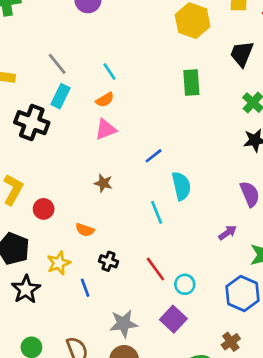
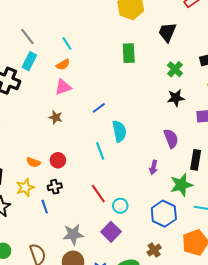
brown star: (103, 183) -> (56, 117), moved
red circle: (44, 209) -> (58, 160), moved
orange semicircle: (85, 230) -> (33, 162), moved
purple arrow: (228, 233) -> (153, 167), turned 136
black cross: (109, 261) -> (55, 187), moved, turned -32

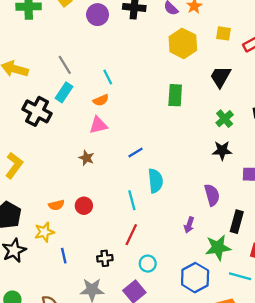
orange semicircle: (33, 162) -> (56, 205), turned -40
black cross: (55, 187) -> (105, 258), moved
red line: (98, 194) -> (131, 235), moved, turned 54

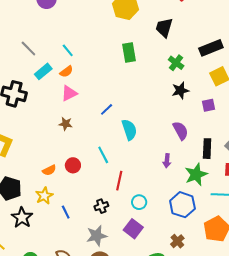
cyan rectangle: (64, 92) -> (43, 71), moved, turned 30
cyan line: (132, 200) -> (103, 155), moved

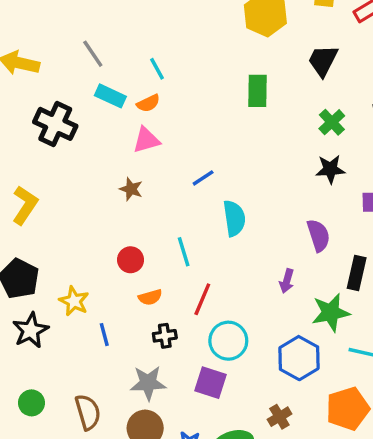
cyan rectangle: (43, 71) -> (110, 96), turned 54
orange semicircle: (49, 170) -> (150, 297), moved
yellow star: (44, 196) -> (74, 301), turned -30
cyan circle: (139, 202) -> (228, 341), size x1.5
purple square: (133, 229) -> (211, 383), turned -30

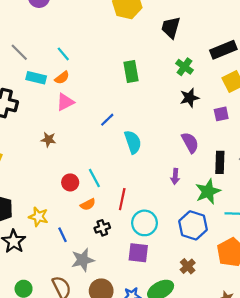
green rectangle: (257, 91) -> (131, 72), moved
brown star: (131, 189) -> (48, 139), moved
cyan line: (184, 252) -> (94, 178), moved
gray star: (148, 383) -> (83, 260), moved

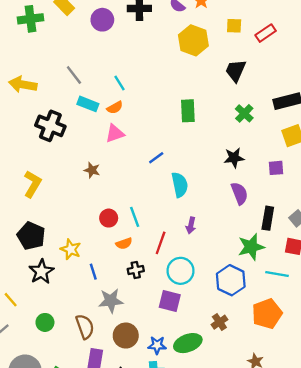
black star: (189, 98) -> (234, 158), moved
purple arrow: (175, 176) -> (191, 225), moved

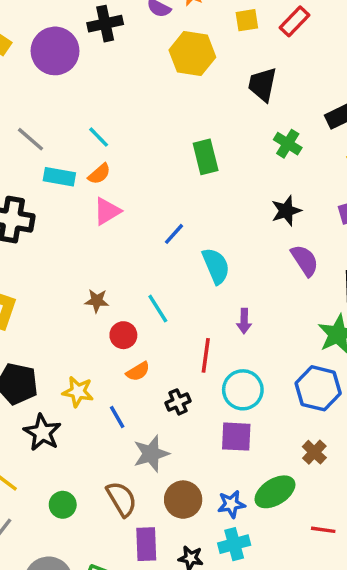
purple circle: (102, 20) -> (55, 51), size x1.4
brown star: (92, 170) -> (97, 301), moved
cyan line: (135, 217) -> (158, 309), moved
orange semicircle: (124, 244) -> (138, 371), moved

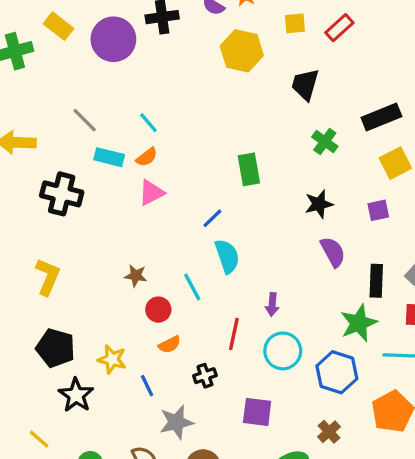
green rectangle: (206, 157) -> (249, 169), moved
cyan semicircle: (216, 266) -> (227, 256), moved
cyan circle: (243, 390) -> (283, 351), moved

